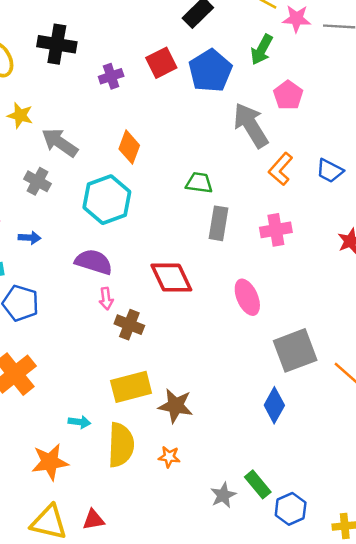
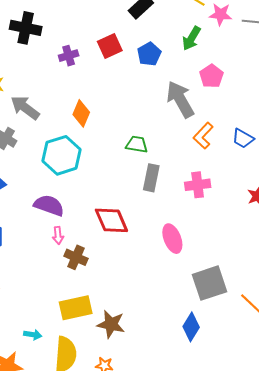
blue pentagon: (210, 71) -> (149, 54), size x0.7

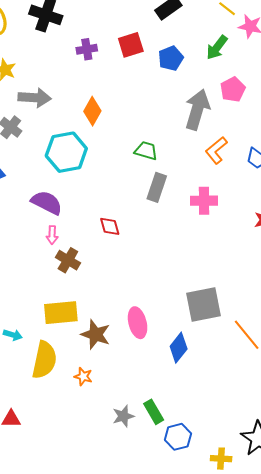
gray arrow: (180, 99) -> (197, 110), turned 39
gray arrow: (25, 108) -> (35, 98), turned 140
red diamond: (111, 220) -> (110, 226), size x0.6
pink ellipse: (172, 239) -> (138, 323), moved

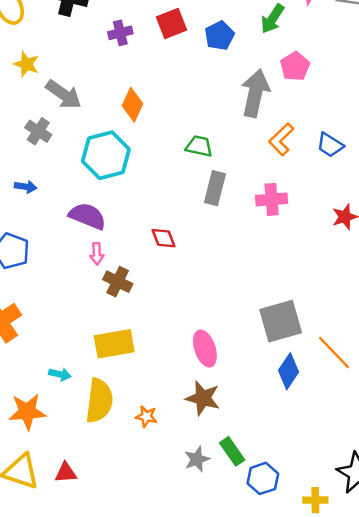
gray arrow: (35, 98) -> (64, 94), turned 36
brown star: (96, 334) -> (203, 398), moved
blue diamond: (179, 348) -> (288, 371), moved

